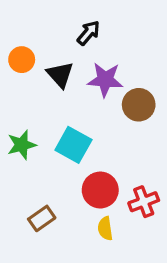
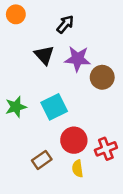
orange circle: (22, 60) -> (16, 14), moved
cyan square: (73, 145) -> (54, 107), turned 35
brown rectangle: (42, 218) -> (42, 160), moved

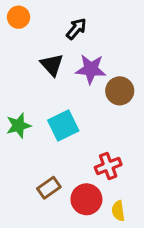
red circle: (74, 140) -> (86, 199), moved
red cross: (106, 149) -> (108, 166), moved
yellow semicircle: (78, 169) -> (118, 211), moved

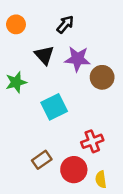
orange circle: (19, 17) -> (16, 24), moved
green star: (19, 126) -> (16, 82), moved

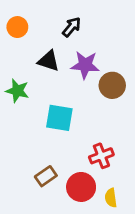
black triangle: (44, 55) -> (49, 61), turned -30
green star: (16, 82) -> (17, 91), turned 30
cyan square: (54, 107) -> (59, 118), turned 35

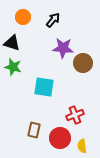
orange circle: (17, 27) -> (23, 17), moved
black triangle: (49, 61) -> (12, 43), moved
brown rectangle: (46, 176) -> (34, 130), turned -42

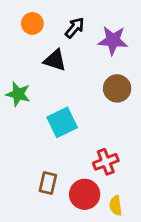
black triangle: (12, 43) -> (55, 60), moved
purple star: (63, 48) -> (113, 40), moved
cyan square: (44, 87) -> (62, 122), turned -35

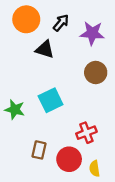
orange circle: (32, 23) -> (26, 19), size x1.5
green star: (18, 94) -> (15, 110), moved

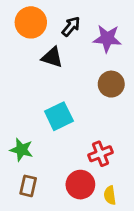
green star: (15, 110) -> (21, 150), moved
brown rectangle: (39, 150) -> (28, 186), moved

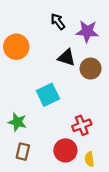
orange circle: (31, 22) -> (16, 47), moved
black arrow: (71, 26) -> (58, 22), turned -77
black triangle: (52, 57) -> (67, 58), moved

